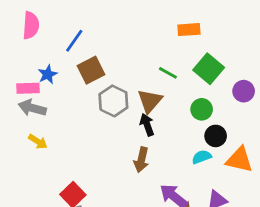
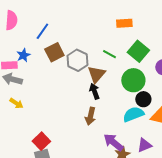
gray hexagon: (113, 101) -> (77, 60), moved
green circle: (202, 109) -> (133, 80), size x1.5
cyan semicircle: (202, 157) -> (133, 114), size x1.5

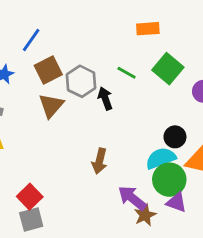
brown triangle: (96, 74) -> (51, 106), moved
green circle: (133, 80) -> (169, 180), moved
black arrow: (94, 91) -> (105, 98), moved
purple triangle: (144, 145) -> (176, 202), turned 42

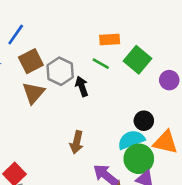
orange rectangle: (148, 29) -> (110, 40), moved

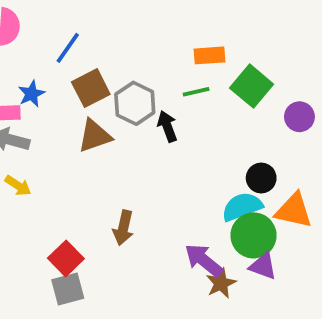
green line: (101, 64) -> (196, 92), turned -42
brown triangle: (33, 93) -> (95, 136), turned 30
brown arrow: (77, 142) -> (123, 228), moved

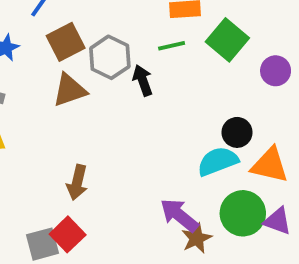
brown arrow: (123, 228) -> (77, 182), moved
green circle: (254, 235) -> (243, 213), moved
red square: (66, 258) -> (68, 234), moved
purple triangle: (263, 266) -> (277, 221), moved

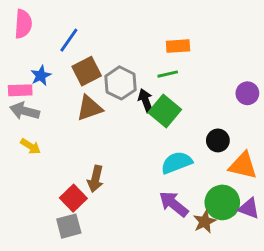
green square: (227, 40) -> (165, 111), moved
cyan semicircle: (218, 161) -> (177, 163), moved
red square: (68, 234) -> (73, 198), moved
brown star: (197, 238) -> (205, 222), moved

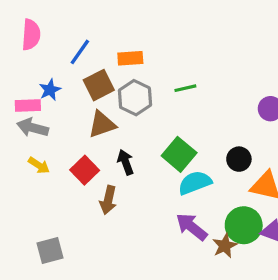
orange rectangle: (178, 46) -> (130, 58), moved
black arrow: (146, 101) -> (126, 162), moved
green square: (165, 111) -> (179, 154), moved
red square: (73, 198) -> (85, 170), moved
gray square: (69, 226) -> (50, 250), moved

